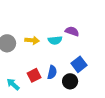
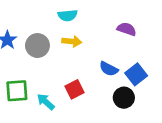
cyan semicircle: (55, 40) -> (68, 15), moved
blue semicircle: (52, 72) -> (109, 69), moved, turned 104

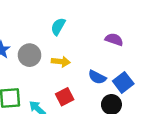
cyan semicircle: (68, 15) -> (58, 26), turned 126
yellow arrow: (72, 41) -> (61, 62), moved

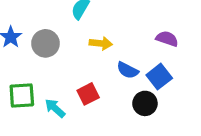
purple semicircle: (114, 39) -> (167, 39), moved
yellow arrow: (61, 62) -> (101, 43), moved

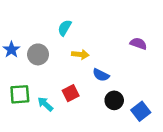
purple semicircle: (167, 39) -> (138, 44), moved
blue square: (159, 77) -> (141, 111), moved

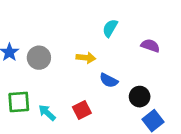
cyan semicircle: (65, 28) -> (110, 28), moved
red square: (71, 93) -> (82, 110), moved
black circle: (114, 100) -> (140, 97), moved

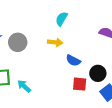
cyan semicircle: (110, 28) -> (62, 19), moved
red square: (82, 110) -> (80, 84), moved, turned 32

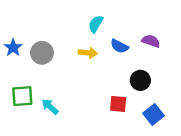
blue semicircle: (73, 61) -> (119, 46), moved
black circle: (98, 73) -> (140, 80), moved

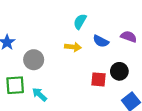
gray circle: (42, 53) -> (34, 60), moved
red square: (118, 104) -> (99, 79), moved

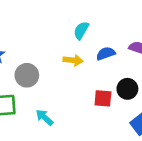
blue semicircle: (101, 41) -> (106, 54), turned 133
cyan arrow: (39, 94) -> (44, 117), moved

